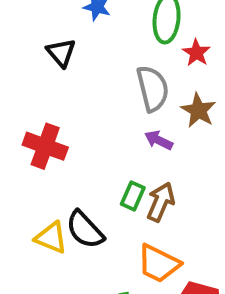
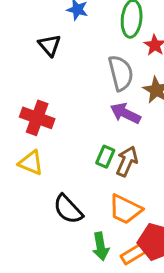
purple arrow: (159, 140) -> (125, 113), size x1.4
black semicircle: (85, 230) -> (68, 209), moved
yellow triangle: (51, 238) -> (31, 163), moved

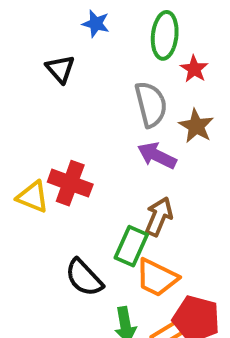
red cross: (37, 118) -> (70, 183), moved
green rectangle: (105, 157) -> (131, 246), moved, size x1.4
yellow triangle: (31, 163) -> (33, 197), moved

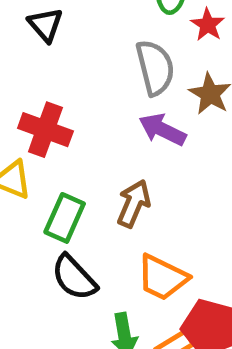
red cross: (70, 183) -> (45, 130), moved
brown arrow: (159, 217) -> (134, 204), moved
green rectangle: (131, 246) -> (65, 218), moved

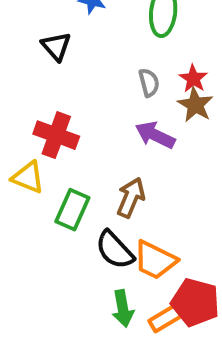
red star: (208, 25) -> (193, 79), moved
gray semicircle: (155, 68) -> (149, 83), size x0.6
black semicircle: (74, 278) -> (115, 250), moved

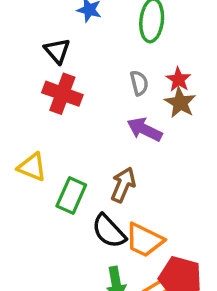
red cross: (56, 135) -> (62, 94), moved

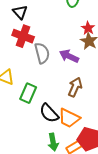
gray semicircle: (139, 83) -> (42, 53), moved, size x1.5
brown arrow: (123, 185) -> (75, 87), moved

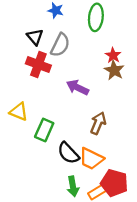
gray semicircle: (42, 53) -> (60, 45), moved, turned 40
purple arrow: (69, 56) -> (77, 88), moved

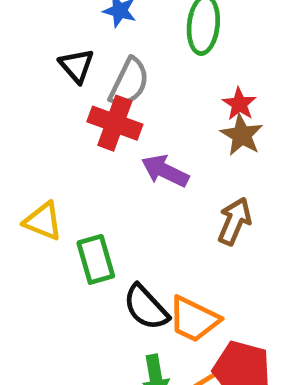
red cross: (38, 65) -> (115, 123), moved
brown arrow: (98, 123) -> (234, 221), moved
green rectangle: (44, 130) -> (96, 259), turned -40

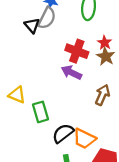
gray semicircle: (129, 82) -> (47, 18), moved
red cross: (115, 123) -> (77, 51), moved
black semicircle: (146, 307) -> (63, 133), turned 95

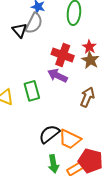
green rectangle: (41, 112) -> (32, 91), moved

